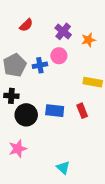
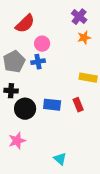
red semicircle: (26, 25) -> (25, 24), size x1.5
purple cross: (63, 31) -> (79, 17), moved
pink circle: (59, 56) -> (42, 44), moved

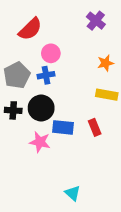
orange star: (84, 38) -> (106, 63), moved
black circle: (25, 109) -> (41, 108), moved
pink star: (17, 141) -> (40, 142), moved, turned 30

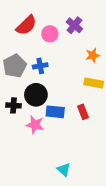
purple cross: (96, 21) -> (74, 25), moved
pink circle: (51, 53) -> (50, 34), moved
black cross: (13, 110) -> (14, 105), moved

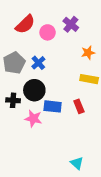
blue cross: (40, 66) -> (38, 63), turned -32
cyan triangle: (64, 170) -> (77, 163), moved

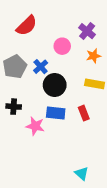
purple cross: (71, 24) -> (87, 31), moved
pink circle: (48, 32) -> (62, 46), moved
black circle: (34, 90) -> (55, 85), moved

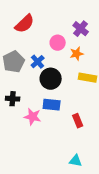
orange star: (93, 56) -> (77, 54), moved
red rectangle: (84, 113) -> (78, 121), moved
cyan triangle: (82, 173) -> (76, 161), turned -32

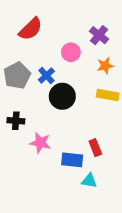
orange star: (77, 54) -> (105, 66), moved
blue rectangle: (52, 105) -> (72, 160), moved
cyan triangle: (76, 161) -> (89, 181), moved

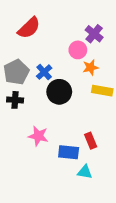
pink circle: (71, 52) -> (78, 50), moved
orange star: (105, 66) -> (91, 67), moved
black cross: (16, 121) -> (15, 100), moved

